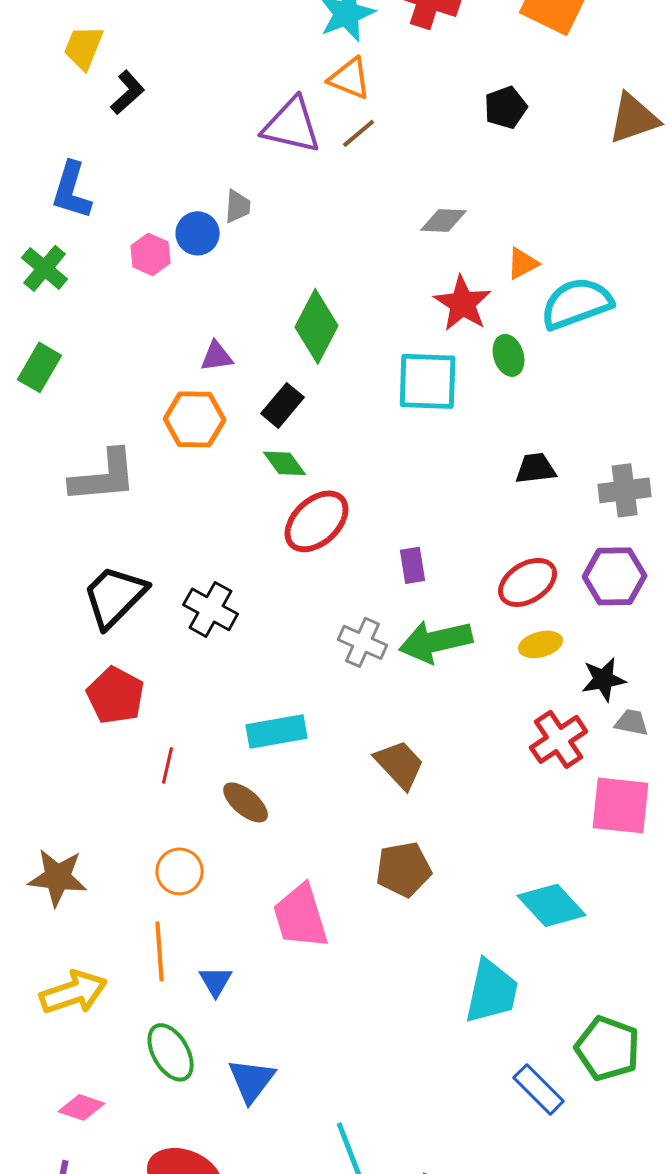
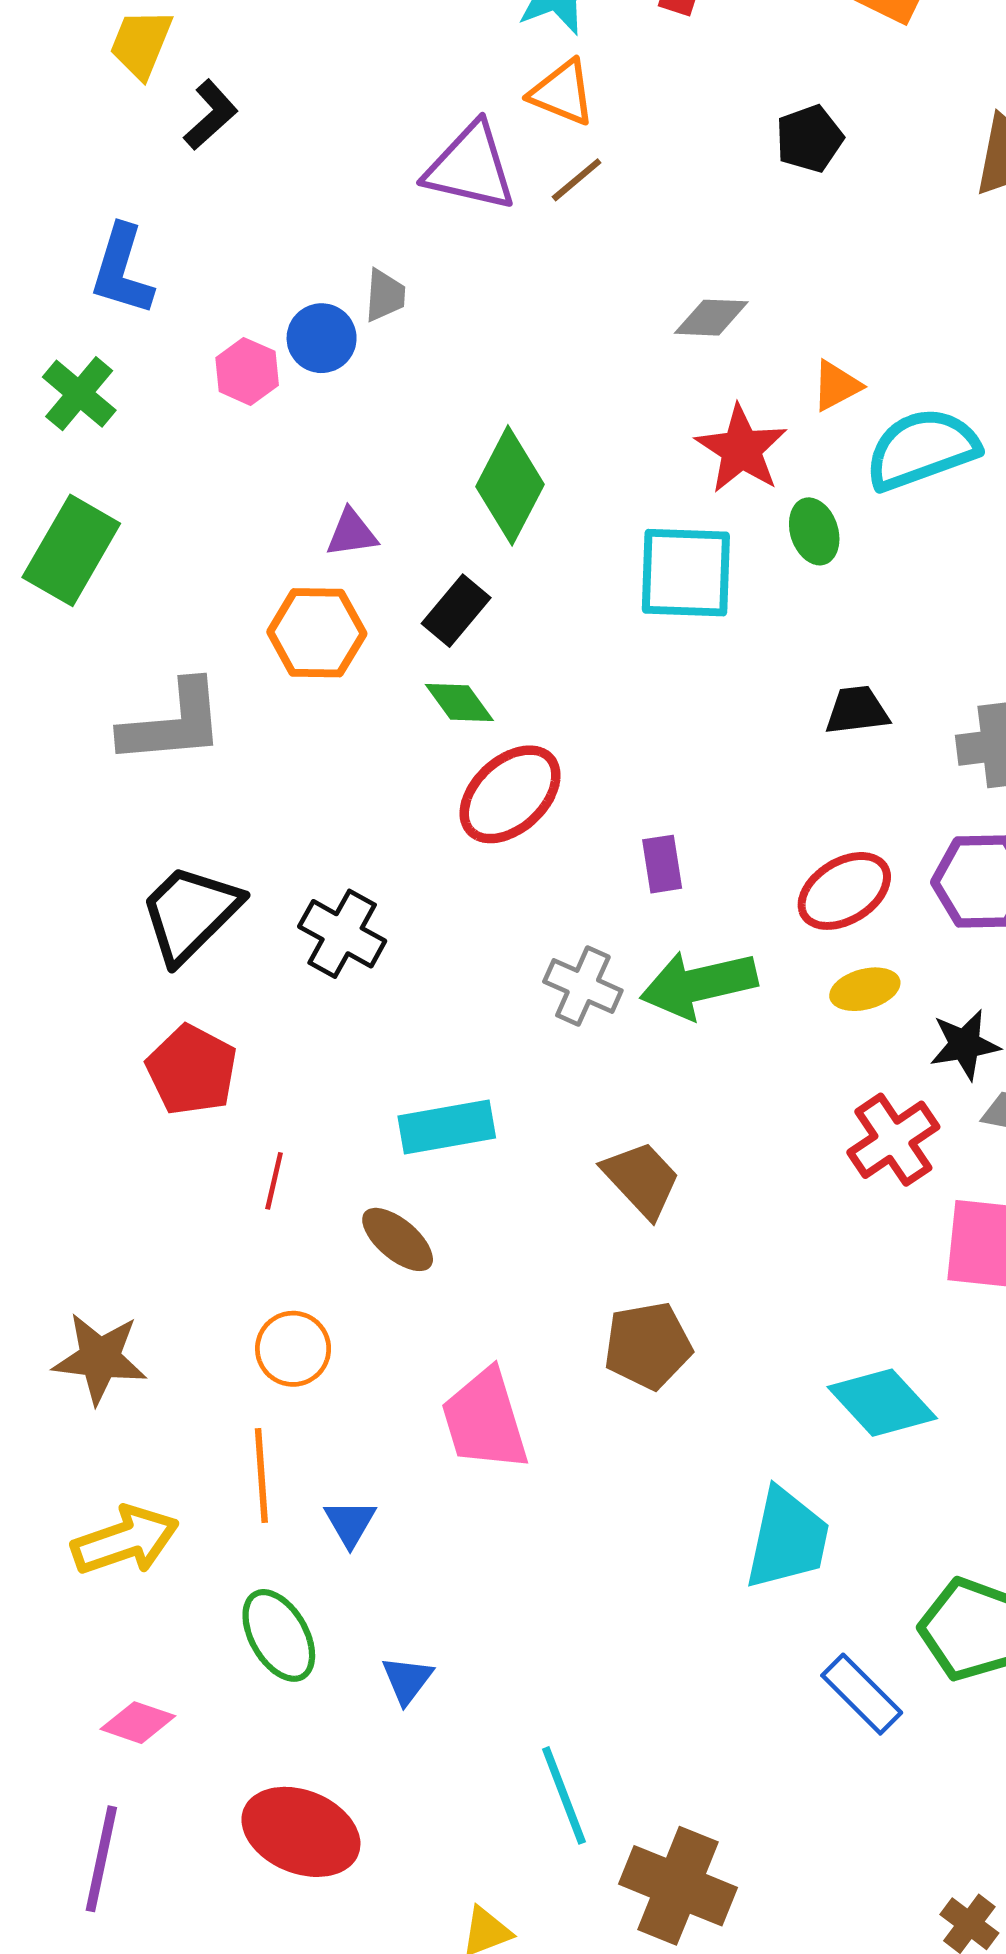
green rectangle: (40, 367) -> (71, 550), size x1.4
blue triangle: (252, 1080) -> (407, 1680), size x0.7

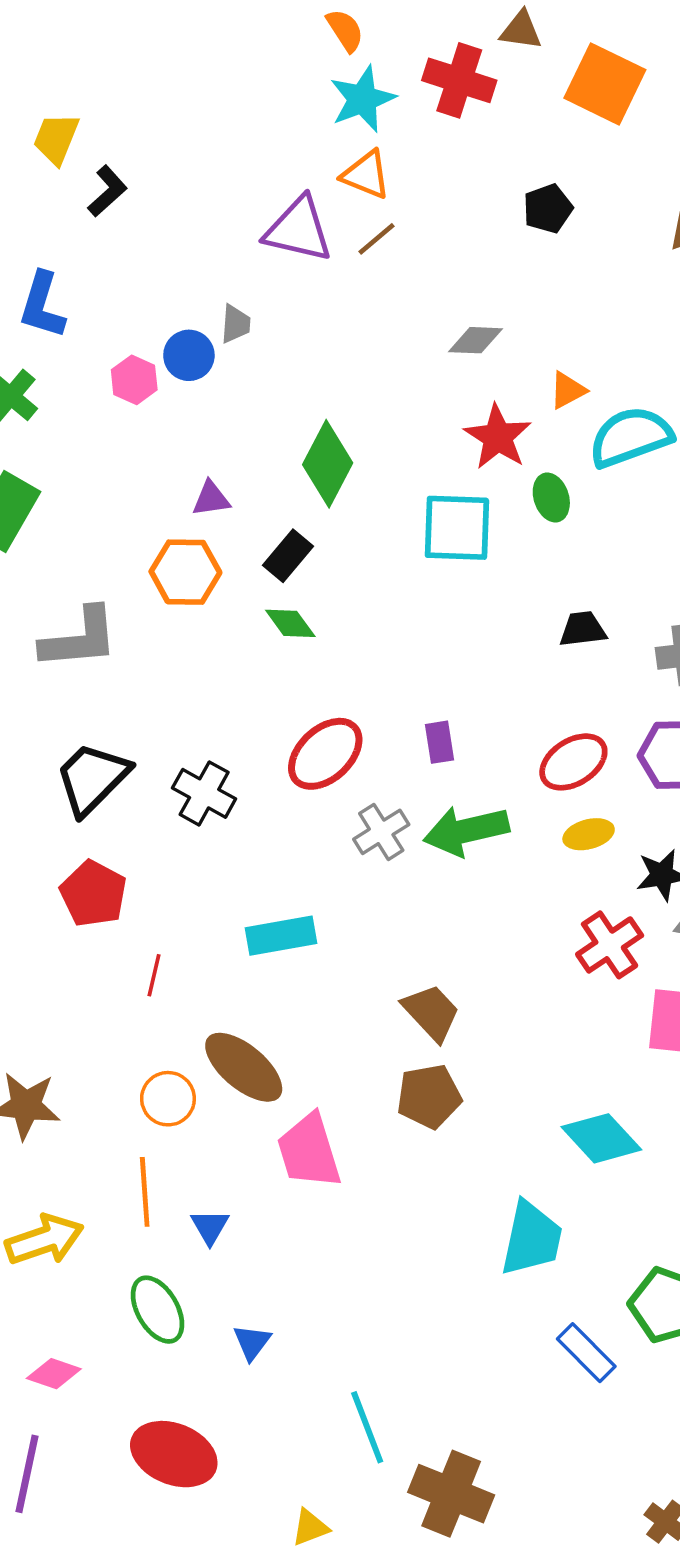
red ellipse: (510, 794) -> (325, 754), moved
gray cross: (583, 986) -> (381, 832), turned 34
brown trapezoid: (642, 1179) -> (431, 1012), moved
brown ellipse: (398, 1239) -> (244, 1067), moved, size x1.5

